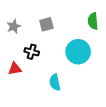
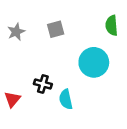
black cross: (32, 52) -> (43, 84), moved
red triangle: (15, 69) -> (12, 99), moved, turned -40

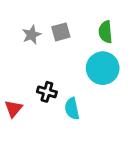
green semicircle: (112, 25) -> (105, 32), moved
gray star: (16, 32) -> (32, 35), moved

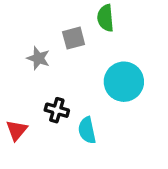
green semicircle: (105, 32) -> (105, 18), moved
gray star: (32, 35) -> (38, 58), moved, turned -30

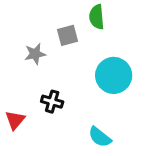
gray star: (38, 58) -> (35, 54), turned -30
cyan semicircle: (87, 130) -> (100, 137), moved, turned -40

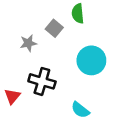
gray square: (67, 35) -> (54, 28), turned -35
black cross: (52, 102) -> (42, 81), size x1.5

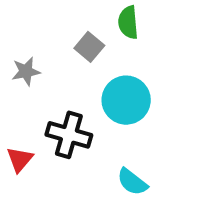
gray star: (28, 43) -> (26, 71), moved
cyan circle: (91, 60) -> (126, 100), moved

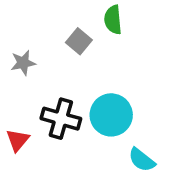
cyan circle: (126, 100) -> (111, 115), moved
cyan semicircle: (132, 182) -> (142, 160), moved

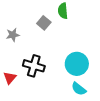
cyan circle: (111, 115) -> (77, 64), moved

